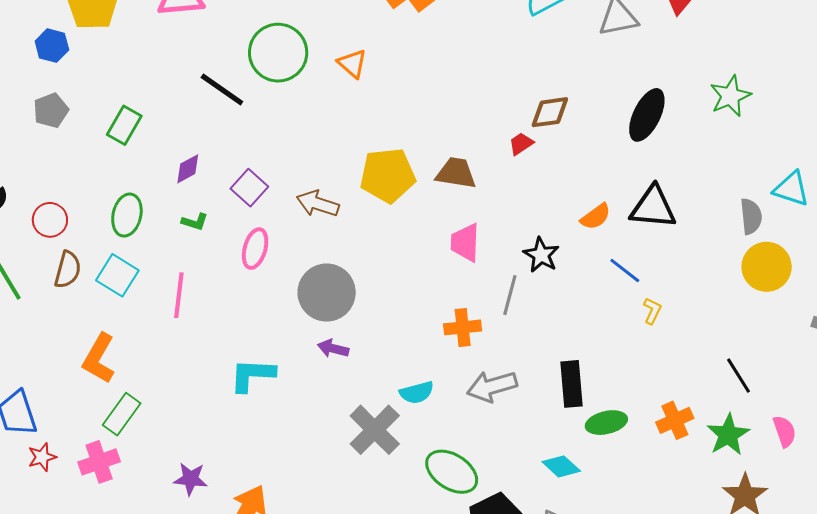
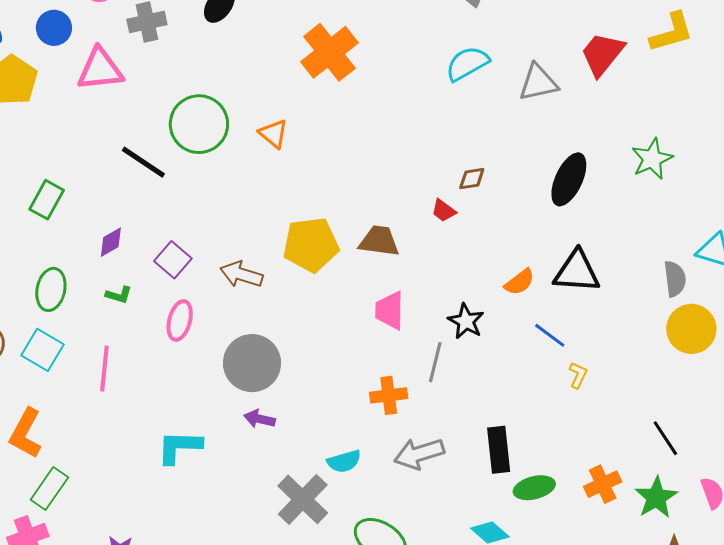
brown diamond: (550, 112) -> (472, 179), size x0.7
red trapezoid: (521, 144) -> (444, 211), turned -108

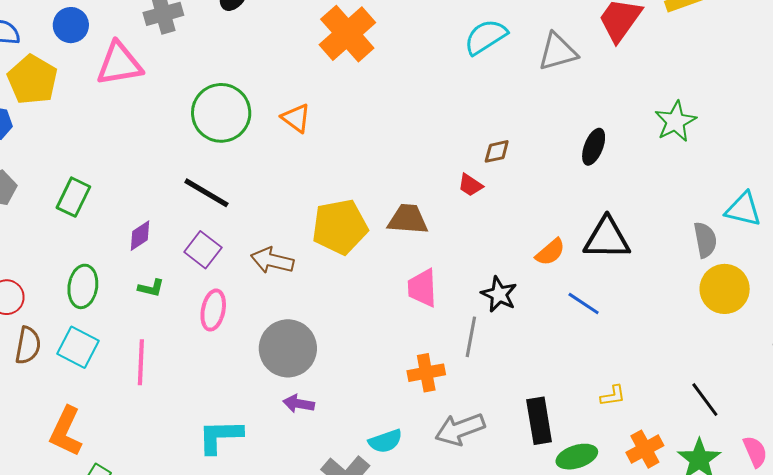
black line: (143, 162) -> (206, 193), moved
black ellipse: (569, 179) -> (594, 147), size x0.7
yellow L-shape: (578, 375) -> (613, 396), moved, turned 60

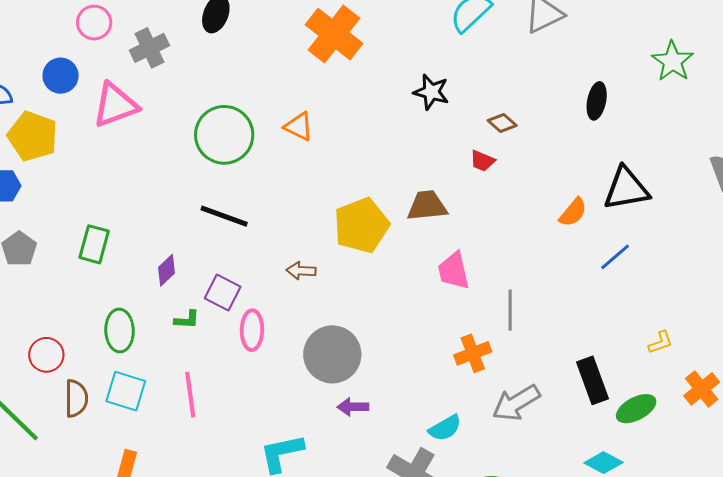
brown diamond: (497, 151) -> (502, 123), turned 64
purple square: (203, 250) -> (223, 293), moved
brown arrow: (272, 260) -> (301, 271), size x0.7
black star: (499, 294) -> (431, 92), moved
blue line: (584, 303) -> (615, 257), turned -64

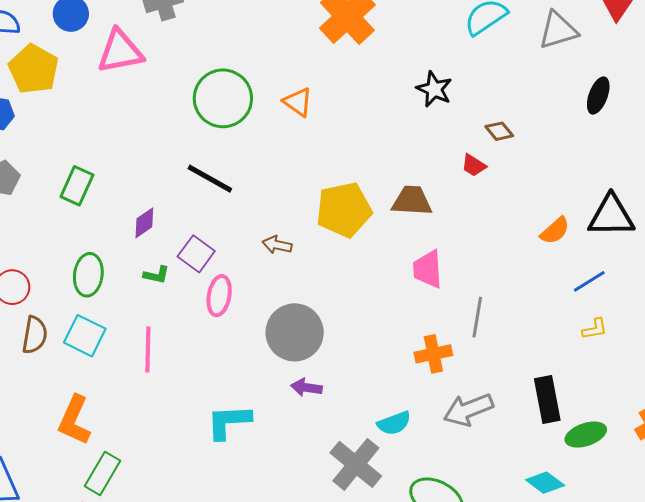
black ellipse: (597, 101) -> (598, 96), moved
yellow L-shape: (661, 342) -> (595, 329), moved

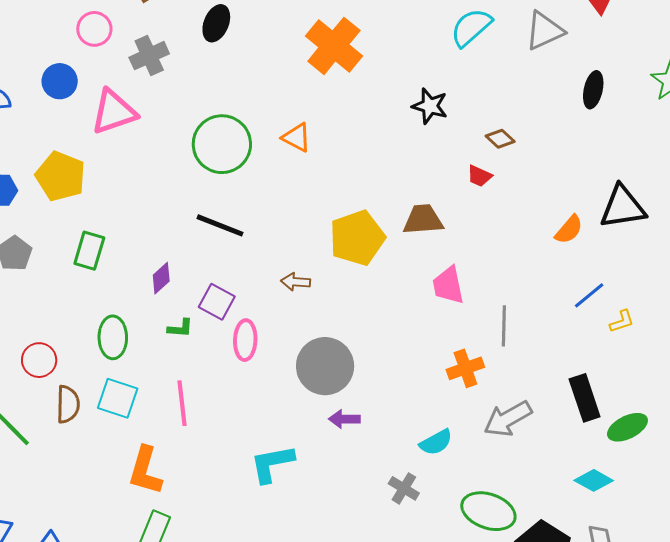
yellow pentagon: (34, 69) -> (61, 176), moved
blue line: (589, 281) -> (589, 295), moved
orange L-shape: (74, 420) -> (145, 471), moved
gray cross: (356, 464) -> (404, 488), size x0.6

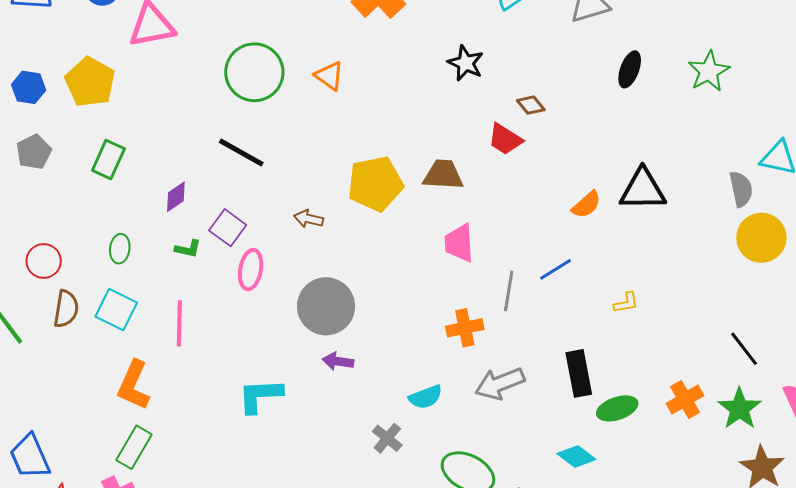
red trapezoid: (479, 176) -> (505, 139), size x1.4
blue line: (589, 295) -> (555, 269), moved
green ellipse: (113, 337) -> (120, 249), size x0.7

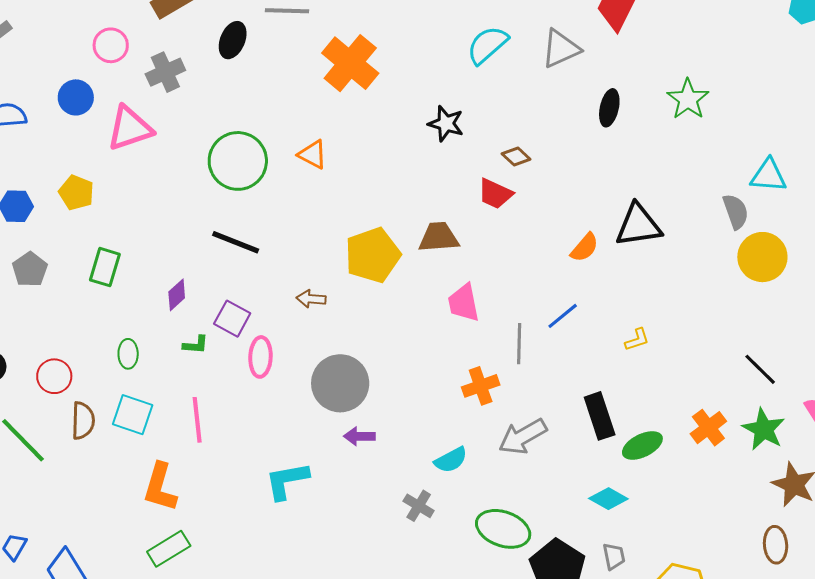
yellow pentagon: (90, 82) -> (76, 193), size x0.7
green rectangle: (134, 447) -> (169, 549), turned 36

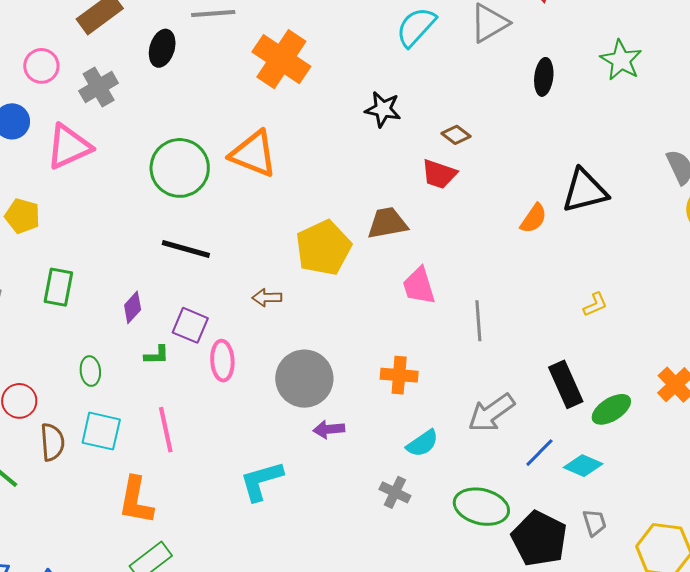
orange triangle: (313, 155) -> (253, 154), size x1.6
blue line: (563, 316) -> (539, 453), moved
orange cross: (481, 386) -> (399, 375), moved, turned 30

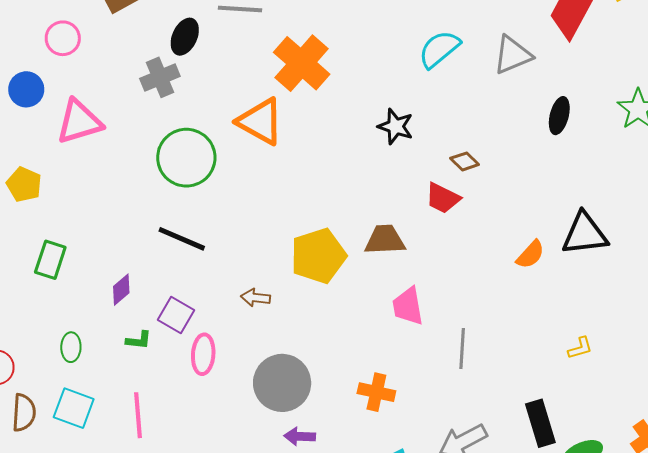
gray cross: (99, 87) -> (160, 77), moved
orange triangle: (253, 154) -> (260, 121), moved

